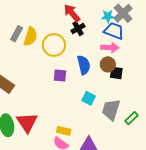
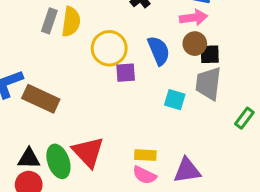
yellow circle: (54, 45) -> (109, 48), moved
gray trapezoid: (111, 110) -> (208, 84), moved

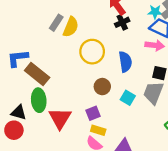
brown circle: (195, 44) -> (102, 87), moved
purple square: (126, 73) -> (93, 113), moved, turned -32
green ellipse: (58, 161) -> (39, 100), moved

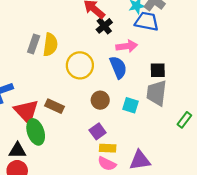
pink arrow: (155, 45) -> (127, 46), moved
brown rectangle: (37, 74) -> (54, 106), moved, size x0.7
red triangle: (60, 118) -> (26, 111), moved

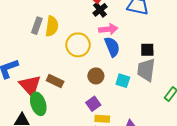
pink arrow: (127, 46) -> (108, 29), moved

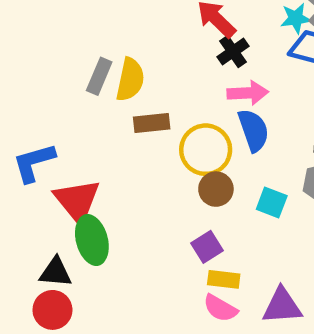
yellow circle: (78, 45) -> (206, 150), moved
brown rectangle: (55, 81) -> (152, 123), moved, turned -35

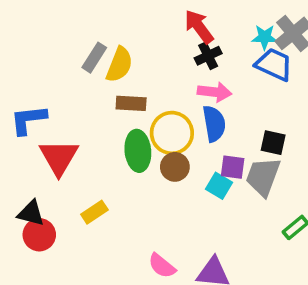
green ellipse: (92, 240) -> (138, 151), moved
purple square: (207, 247) -> (233, 167), moved, turned 30
yellow rectangle: (224, 279) -> (94, 212), moved, turned -50
red circle: (52, 310) -> (39, 235), moved

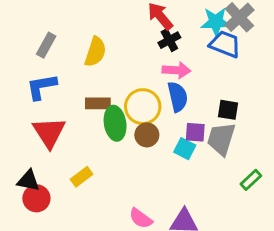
cyan star: (265, 37) -> (216, 22), size x1.4
gray rectangle: (94, 58) -> (46, 45), moved
brown rectangle: (131, 103) -> (98, 103), moved
blue L-shape: (28, 120) -> (42, 87), moved

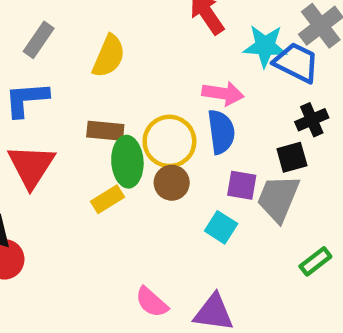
cyan star: (216, 22) -> (265, 46), moved
black cross: (169, 40) -> (312, 120), moved
black square: (228, 110) -> (292, 157), turned -30
cyan square: (185, 149) -> (221, 227), moved
yellow rectangle: (82, 177) -> (107, 199), moved

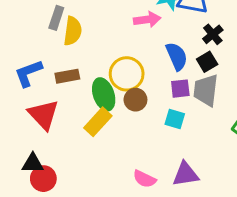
gray rectangle: (39, 40) -> (56, 18), moved
pink arrow: (223, 93) -> (147, 19), moved
brown rectangle: (105, 131) -> (67, 76), moved
blue semicircle: (221, 132) -> (177, 56), moved
yellow rectangle: (107, 199) -> (98, 122), size x1.4

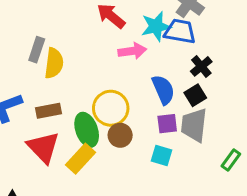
red triangle: (43, 115) -> (43, 147), moved

